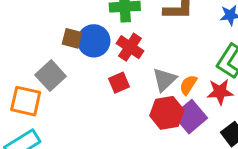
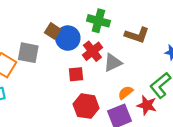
gray square: (51, 76) -> (28, 53), turned 35
gray triangle: (164, 80) -> (113, 63), moved
red hexagon: (167, 113) -> (86, 106), moved

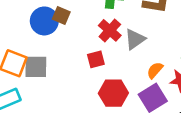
blue circle: (68, 38) -> (44, 21), moved
gray square: (28, 53) -> (36, 67), moved

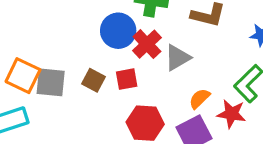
brown square: (61, 15) -> (94, 80), moved
blue circle: (44, 21) -> (118, 31), moved

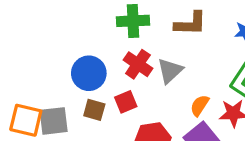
blue circle: (118, 31) -> (89, 73), moved

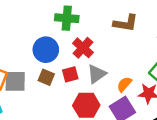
green cross: (133, 21) -> (67, 18), moved
gray triangle: (170, 71) -> (97, 74), moved

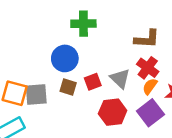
brown L-shape: (126, 23) -> (147, 39), moved
red cross: (83, 48) -> (148, 68), moved
gray triangle: (97, 74) -> (120, 79), turned -36

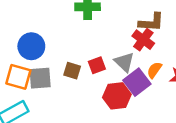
blue circle: (65, 58) -> (31, 46), moved
red cross: (148, 68) -> (143, 40), moved
purple square: (150, 113) -> (137, 82), moved

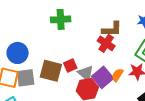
gray triangle: (124, 62) -> (86, 73), moved
orange semicircle: (154, 70) -> (117, 75), moved
brown square: (72, 71) -> (51, 71), size x1.6

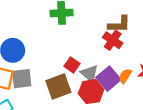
red square: (70, 66) -> (72, 65), turned -32
brown square: (51, 71) -> (58, 86), moved, turned -35

